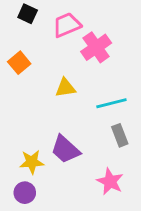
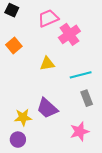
black square: (28, 14) -> (12, 10), moved
pink star: (110, 181) -> (80, 131), turned 30

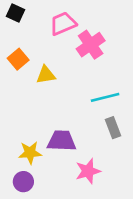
yellow triangle: (47, 64) -> (46, 75), moved
purple trapezoid: (47, 108) -> (62, 141), turned 140
pink star: (80, 131) -> (88, 171), moved

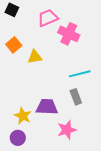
pink cross: (91, 45) -> (69, 34), turned -30
gray rectangle: (113, 128) -> (76, 97), moved
yellow star: (30, 153) -> (23, 116), turned 30

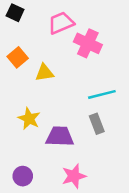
yellow star: (23, 116) -> (29, 119), moved
pink star: (67, 130) -> (74, 176), moved

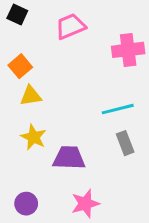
pink cross: (88, 43) -> (128, 50), moved, turned -32
yellow triangle: (44, 73) -> (31, 96), moved
gray rectangle: (97, 124) -> (125, 143), moved

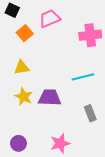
orange square: (20, 66) -> (25, 33), moved
gray rectangle: (125, 143) -> (90, 113), moved
purple trapezoid: (69, 158) -> (50, 98), moved

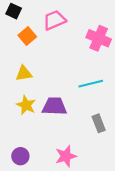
pink cross: (90, 35) -> (99, 38), turned 30

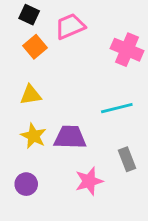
black square: (14, 11) -> (29, 15), moved
purple circle: (20, 156) -> (26, 184), moved
pink star: (66, 156) -> (89, 181), moved

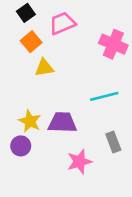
black square: (29, 15) -> (26, 13), turned 30
yellow triangle: (31, 95) -> (44, 68), moved
purple circle: (26, 184) -> (21, 146), moved

